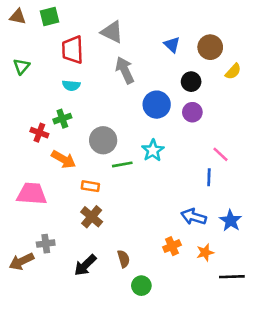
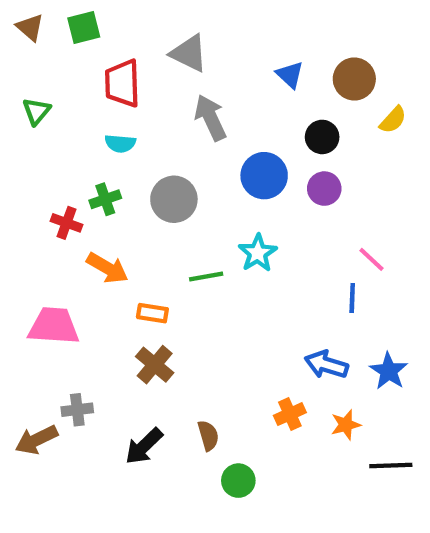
brown triangle: (18, 17) -> (30, 27), turned 30
gray circle: (103, 140) -> (174, 199), moved

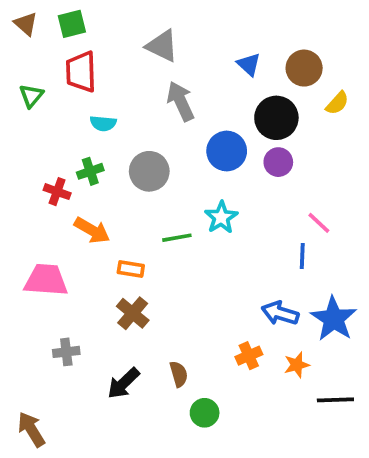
red trapezoid: (122, 83) -> (81, 72), moved
black circle: (322, 137) -> (276, 118), size x1.5
blue star: (389, 371) -> (334, 319), size x1.4
brown arrow: (36, 440) -> (31, 429), moved, turned 84

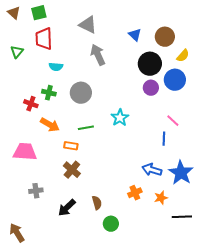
blue circle: (227, 151) -> (175, 80), moved
green cross: (90, 171) -> (49, 93), turned 32
green line: (177, 238) -> (86, 128), moved

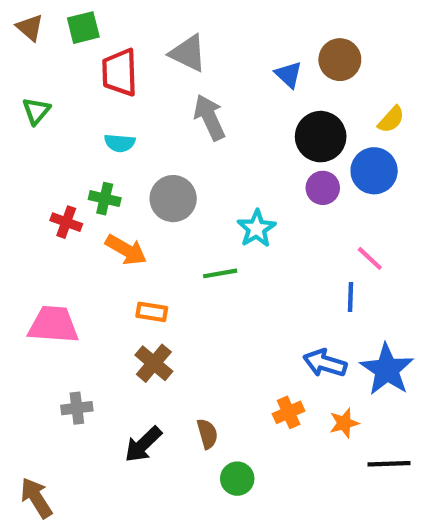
brown circle: (165, 37) -> (340, 60), moved
red trapezoid: (44, 39) -> (120, 72), moved
cyan star: (120, 118) -> (256, 228), moved
orange arrow: (50, 125) -> (126, 250), moved
green line: (86, 128) -> (220, 273), moved

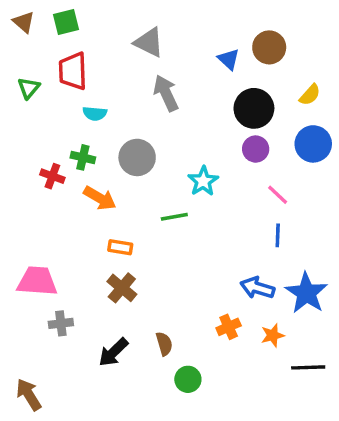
red trapezoid: (120, 72) -> (73, 71), moved
blue circle: (374, 171) -> (313, 144), moved
pink line: (370, 258) -> (278, 195), moved
pink trapezoid: (53, 325) -> (37, 281), moved

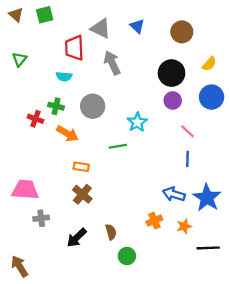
blue triangle: (229, 59) -> (137, 26), moved
red trapezoid: (73, 71) -> (74, 48), moved

